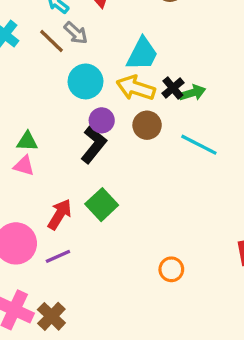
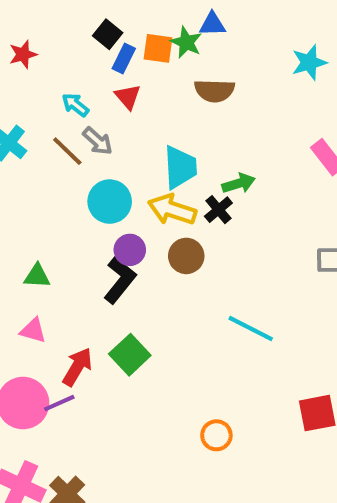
cyan trapezoid: (142, 54) -> (180, 167), turned -30
green arrow: (192, 93) -> (239, 183), moved
cyan line: (199, 145) -> (251, 328), moved
pink triangle: (24, 166) -> (33, 330), moved
purple line: (58, 256) -> (59, 403), moved

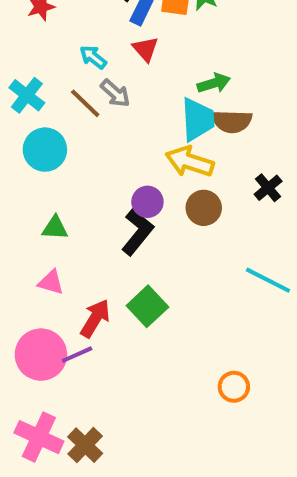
brown semicircle: (214, 91) -> (232, 121), moved
green arrow: (239, 183) -> (214, 83), moved
cyan circle: (110, 202) -> (45, 150), moved
black cross: (218, 210) -> (268, 188), moved

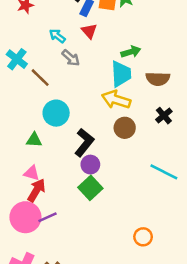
brown line: (85, 103) -> (40, 78), moved
brown semicircle: (232, 121) -> (158, 79), moved
cyan circle: (45, 150) -> (56, 113), moved
purple circle: (147, 202) -> (90, 165), moved
red arrow: (95, 318) -> (36, 190), moved

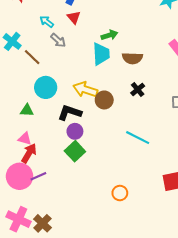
yellow arrow: (116, 100) -> (85, 90), moved
black L-shape: (84, 142) -> (70, 113), turned -110

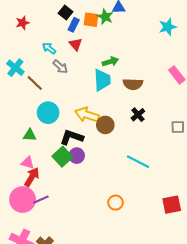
green square: (75, 151) -> (62, 157), moved
orange circle: (120, 193) -> (116, 203), moved

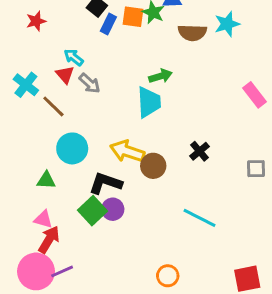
cyan star: (168, 27) -> (227, 24), moved
red triangle: (76, 44) -> (65, 75), moved
brown semicircle: (133, 84) -> (192, 33), moved

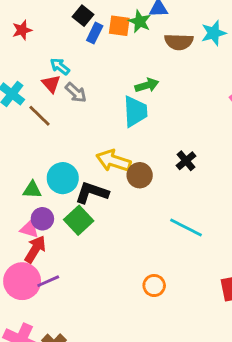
cyan circle: (72, 148) -> (63, 178), moved
purple circle: (113, 209) -> (42, 219), moved

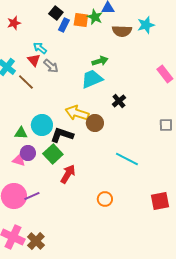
cyan trapezoid: (135, 111) -> (92, 79), turned -110
black cross: (186, 161) -> (119, 101), moved
red arrow: (35, 249) -> (68, 174), moved

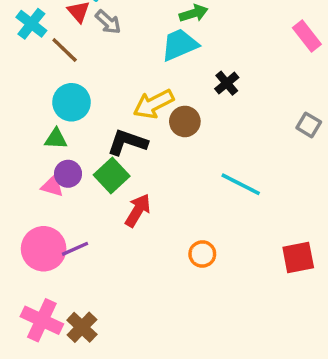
yellow arrow: (77, 113) -> (153, 104), turned -45
cyan circle: (42, 125) -> (71, 102), moved
gray square: (166, 125) -> (309, 125), turned 32

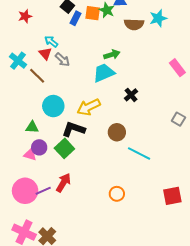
cyan circle: (71, 102) -> (53, 106), moved
brown circle: (185, 121) -> (117, 132), moved
red arrow: (138, 210) -> (63, 183), moved

